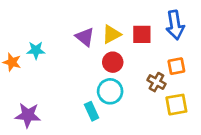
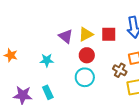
cyan star: (36, 50) -> (47, 60), moved
cyan rectangle: (92, 111) -> (48, 92), moved

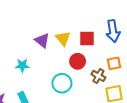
yellow triangle: (86, 34) -> (63, 38), turned -42
red circle: (87, 55) -> (78, 61), moved

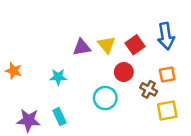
red square: (87, 38) -> (135, 45), turned -35
purple triangle: (42, 40) -> (82, 47), turned -49

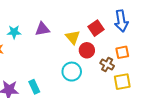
yellow triangle: (106, 45) -> (73, 37), moved
purple triangle: (82, 47) -> (42, 29), moved
cyan star: (58, 77) -> (14, 32), moved

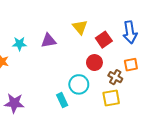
yellow triangle: (73, 37) -> (80, 27), moved
yellow square: (122, 82) -> (111, 98), moved
cyan rectangle: (34, 87) -> (62, 100), moved

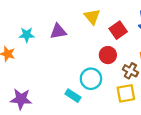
cyan rectangle: (62, 100) -> (73, 96), turned -32

